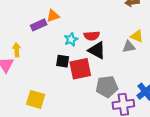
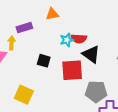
purple rectangle: (39, 25) -> (24, 28), moved
red semicircle: (92, 36) -> (79, 39), moved
black square: (63, 61) -> (44, 61), moved

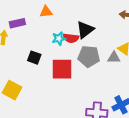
black triangle: (91, 54) -> (85, 30), moved, turned 42
gray pentagon: (96, 92) -> (89, 56), moved

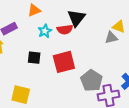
cyan star: (59, 39) -> (45, 31), moved
gray pentagon: (89, 56) -> (91, 81), moved, turned -30

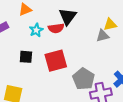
yellow triangle: (119, 27) -> (110, 25), turned -32

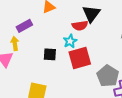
cyan star: (36, 30) -> (70, 41), moved

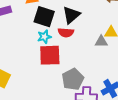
red semicircle: (80, 26) -> (66, 33), moved
black square: (50, 54) -> (44, 17), moved, size x1.5

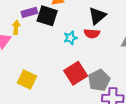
black square: (44, 17) -> (47, 16), moved
red square: (50, 55) -> (76, 73), moved, turned -30

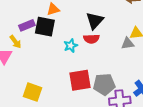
yellow arrow: (16, 27) -> (15, 42), turned 144
red square: (76, 73) -> (80, 80), turned 30
gray pentagon: (99, 80) -> (104, 84), turned 30

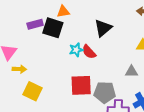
red semicircle: (91, 39) -> (89, 52), moved, turned 42
yellow arrow: (15, 42) -> (19, 69), moved, turned -56
gray triangle: (128, 43) -> (131, 72), moved

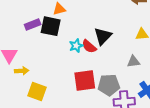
black triangle: (103, 28) -> (103, 36), moved

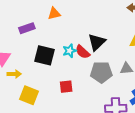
black square: (51, 26) -> (45, 55), moved
red square: (85, 80) -> (66, 87), moved, size x0.6
gray pentagon: (109, 85) -> (101, 72), moved

